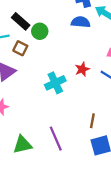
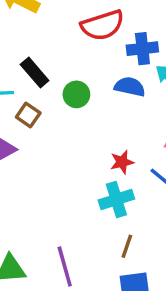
green circle: (40, 31) -> (76, 94), moved
cyan cross: (55, 83) -> (116, 200), moved

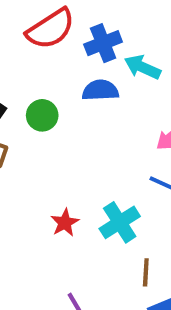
red star: (122, 162) -> (65, 223), moved

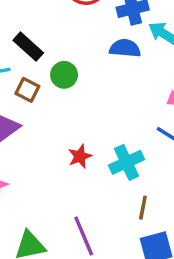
green circle: (42, 115) -> (64, 75), moved

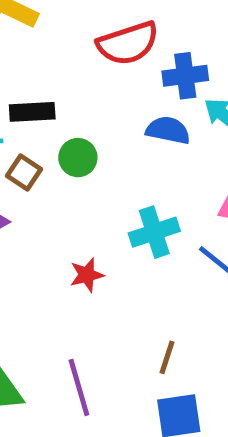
black rectangle: (28, 47) -> (32, 112), turned -52
cyan cross: (126, 162) -> (154, 232), moved

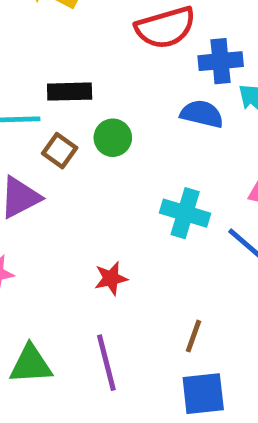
cyan cross: (154, 232) -> (185, 213), turned 33
red star: (87, 275) -> (111, 278), moved

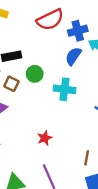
blue semicircle: (202, 114) -> (73, 56), turned -60
cyan cross: (185, 213) -> (64, 89), moved

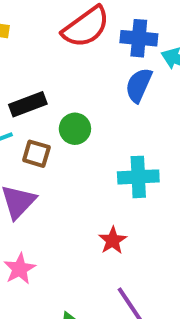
blue cross: (78, 31) -> (139, 38), turned 30
cyan cross: (64, 89) -> (138, 177), moved

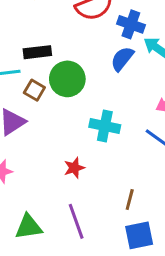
green circle: (75, 129) -> (67, 79), size x1.5

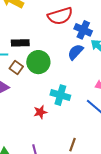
red star: (74, 168) -> (40, 112), moved

